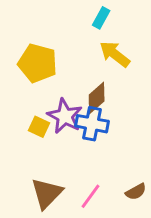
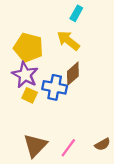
yellow arrow: (115, 54) -> (68, 41), moved
purple star: (65, 116) -> (25, 75), moved
blue cross: (92, 124) -> (55, 87), moved

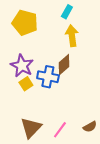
yellow arrow: (68, 41) -> (72, 36), moved, turned 45
yellow pentagon: (28, 47) -> (25, 23), moved
yellow square: (30, 95) -> (26, 84), turned 32

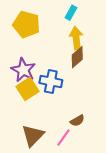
brown diamond: (64, 65) -> (77, 57), moved
yellow square: (26, 84) -> (28, 89), size x1.5
brown semicircle: (90, 127) -> (77, 121), moved

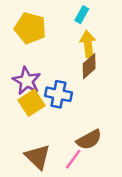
brown semicircle: (77, 121) -> (89, 140), size x1.5
brown triangle: (33, 135) -> (38, 157), turned -30

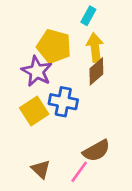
yellow pentagon: (30, 28) -> (54, 46), moved
purple star: (27, 81) -> (37, 71), moved
brown triangle: (38, 157) -> (41, 169), size x0.7

